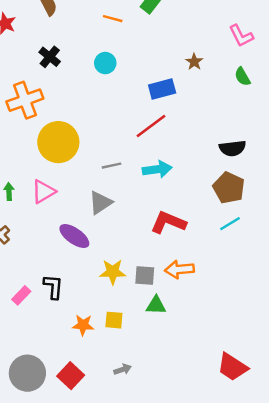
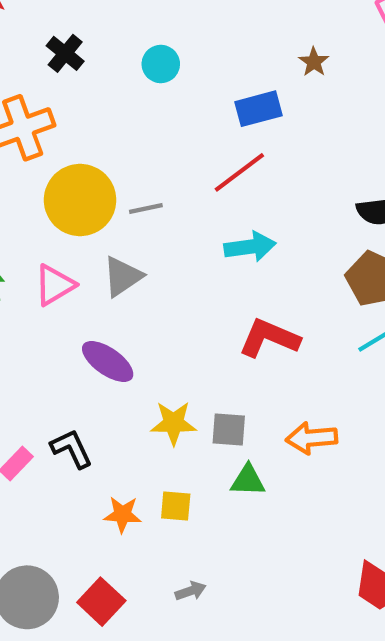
gray line: (111, 166) -> (146, 209), moved
gray triangle: (100, 203) -> (123, 276), moved
orange arrow: (179, 269) -> (312, 438), moved
black L-shape: (53, 287) -> (72, 449), turned -30

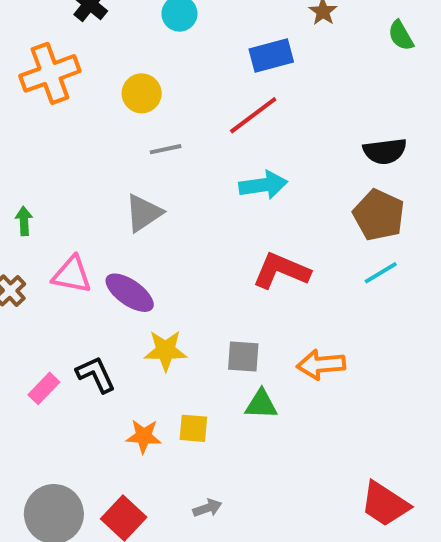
yellow circle: (80, 200) -> (142, 93), moved, size x0.6
pink triangle: (55, 285) -> (72, 275), moved, turned 42
yellow star: (174, 423) -> (166, 351), moved

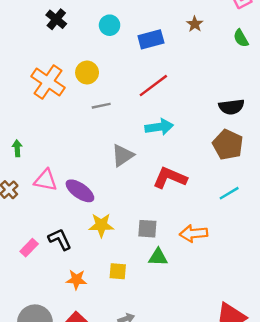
blue rectangle: (271, 55) -> (151, 39), moved
orange cross: (50, 73) -> (48, 82), moved, turned -36
gray triangle: (144, 213) -> (123, 155), moved
cyan line: (381, 273) -> (229, 193), moved
orange star: (144, 436) -> (76, 280), moved

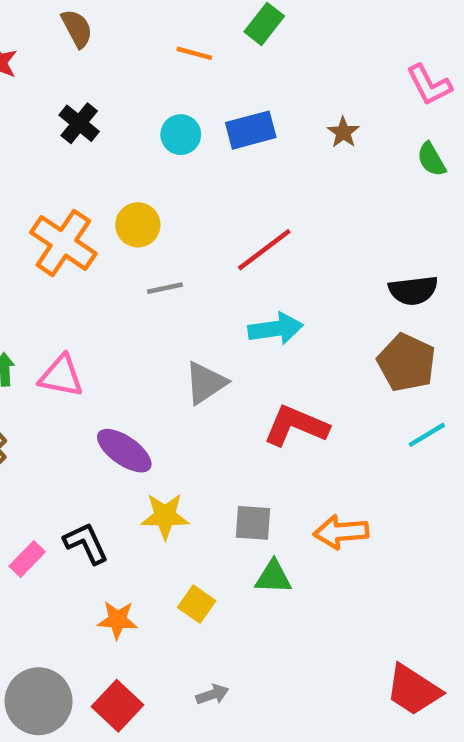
blue rectangle: (151, 39) -> (251, 130), moved
pink triangle: (46, 180) -> (61, 376), moved
cyan line: (229, 193) -> (427, 435), moved
yellow square: (118, 271) -> (197, 604), turned 30

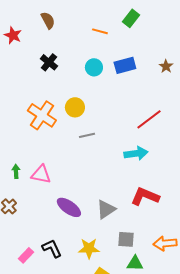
red line: (264, 250) -> (149, 119), moved
gray triangle: (206, 383) -> (106, 209), moved
yellow star: (165, 516) -> (89, 248), moved

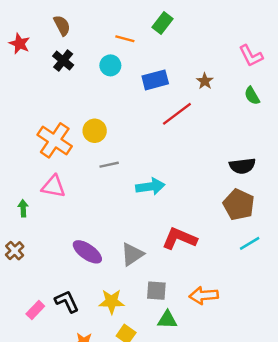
black cross: (49, 62) -> (63, 61), moved
cyan circle: (94, 67) -> (110, 65), moved
red line: (149, 119) -> (177, 114), moved
cyan arrow: (136, 153) -> (150, 186), moved
pink triangle: (41, 174) -> (53, 186), moved

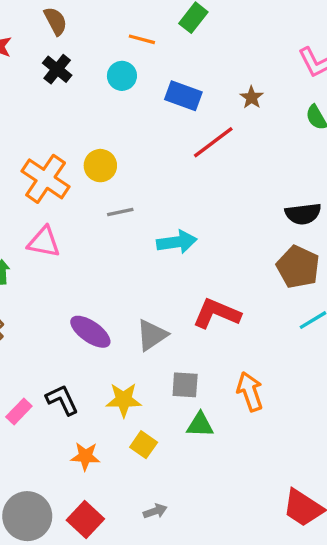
blue rectangle: (155, 80) -> (183, 96), turned 35
orange arrow: (204, 295) -> (250, 392), turned 76

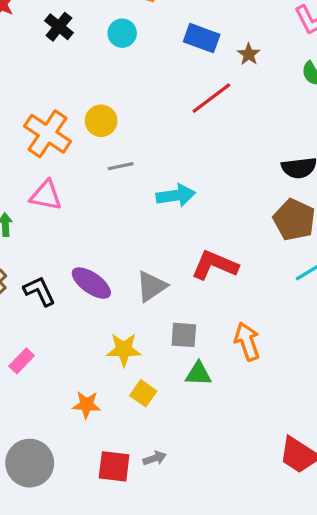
blue rectangle: (183, 96) -> (202, 38), moved
black L-shape: (62, 400) -> (39, 291), moved
red square: (85, 519) -> (114, 466), moved, turned -36

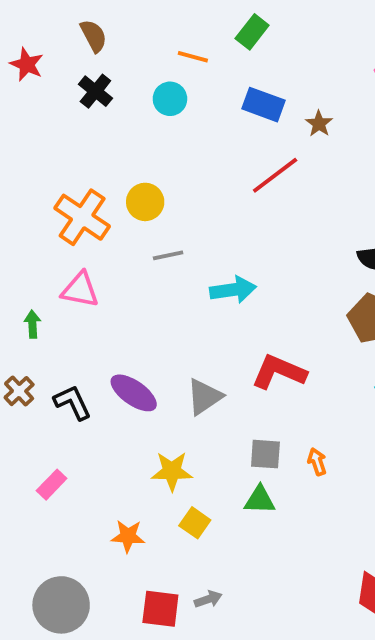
gray square: (184, 335) -> (265, 454), moved
orange arrow: (247, 341) -> (317, 462), size x0.6

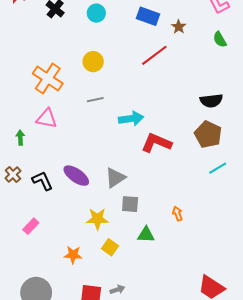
yellow circle: (145, 202) -> (93, 62), moved
red L-shape: (279, 372) -> (156, 143), moved
gray square: (265, 454) -> (130, 204), moved

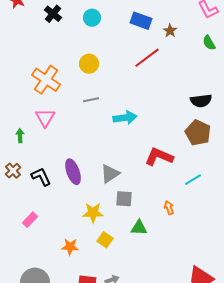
pink triangle: (47, 119) -> (45, 118), turned 50
red L-shape: (156, 143) -> (159, 157), moved
cyan line: (218, 168) -> (193, 180), moved
purple ellipse: (76, 176) -> (73, 172), turned 35

